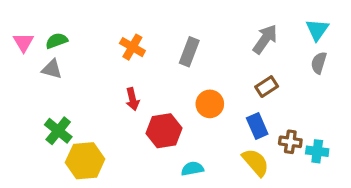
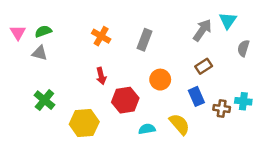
cyan triangle: (317, 30) -> (228, 20), moved
cyan cross: (317, 151) -> (243, 101), moved
yellow hexagon: (85, 161) -> (84, 123), moved
yellow semicircle: (256, 162) -> (179, 124), moved

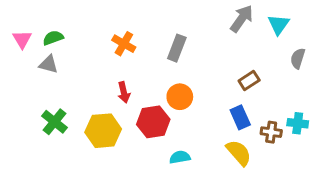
gray arrow: (202, 30) -> (242, 19), moved
orange circle: (160, 80) -> (180, 97), moved
yellow hexagon: (84, 123) -> (103, 131), moved
yellow semicircle: (179, 124) -> (239, 153), moved

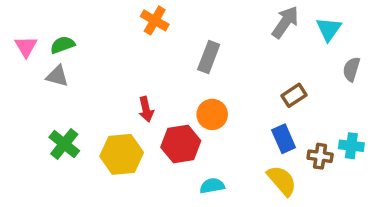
orange cross: (124, 44) -> (155, 20), moved

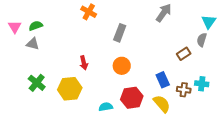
cyan triangle: (329, 29) -> (209, 22), moved
brown rectangle: (294, 95) -> (184, 54), moved
red hexagon: (181, 144) -> (132, 98), moved
cyan semicircle: (212, 186) -> (106, 107), moved

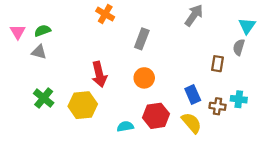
brown rectangle: (184, 54) -> (217, 64), turned -48
red arrow: (84, 63) -> (99, 74), size x1.5

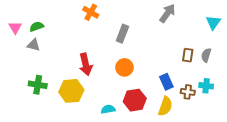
gray semicircle: (239, 47) -> (206, 55), moved
green cross: (44, 98) -> (38, 85), turned -30
yellow semicircle: (191, 123) -> (165, 106), turned 60

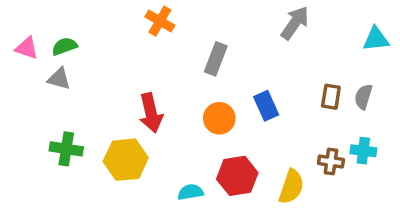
cyan triangle: (213, 22) -> (376, 39), turned 49
pink triangle: (15, 28) -> (27, 48), turned -40
blue rectangle: (166, 82) -> (266, 106), moved

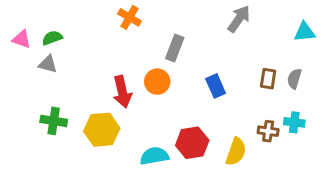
orange circle: (219, 118) -> (157, 82), moved
cyan semicircle: (190, 192) -> (154, 156), size x1.4

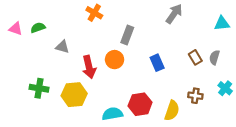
gray triangle: (48, 64) -> (62, 47), moved
brown rectangle: (268, 79) -> (195, 57), turned -40
cyan cross: (294, 122) -> (225, 88), moved, turned 32

